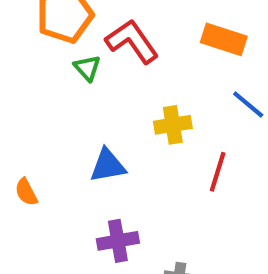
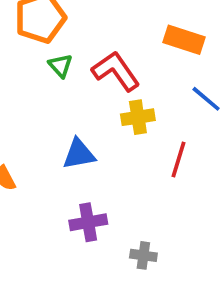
red L-shape: (132, 41) -> (116, 71), moved

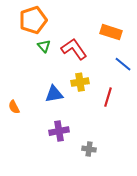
yellow cross: (138, 117) -> (80, 82), moved

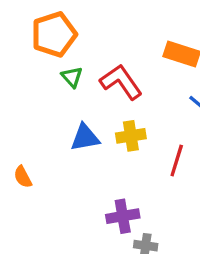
blue triangle: (54, 94) -> (85, 138), moved
purple cross: (59, 131) -> (123, 216), moved

